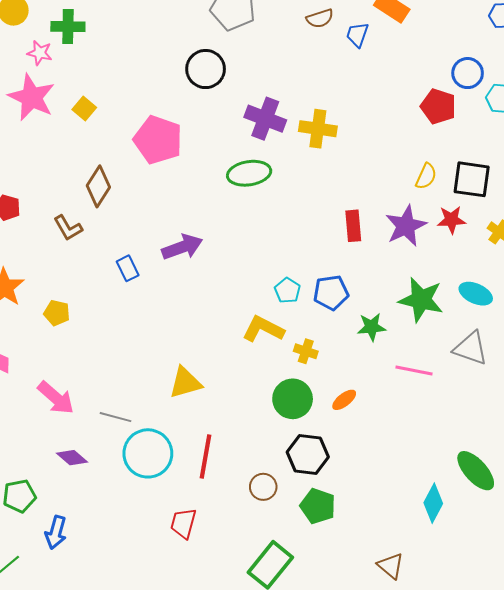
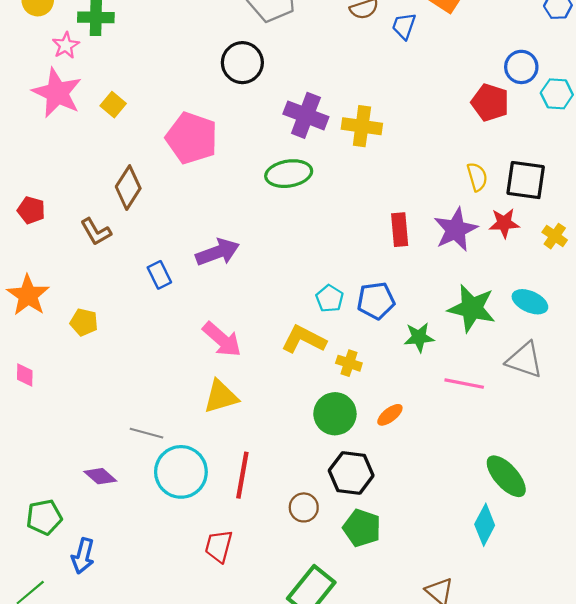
pink star: (40, 53) -> (66, 45), turned 30
yellow semicircle: (426, 176) -> (477, 177), turned -40
pink arrow: (56, 398) -> (222, 339), moved
green ellipse: (476, 471) -> (506, 476), moved

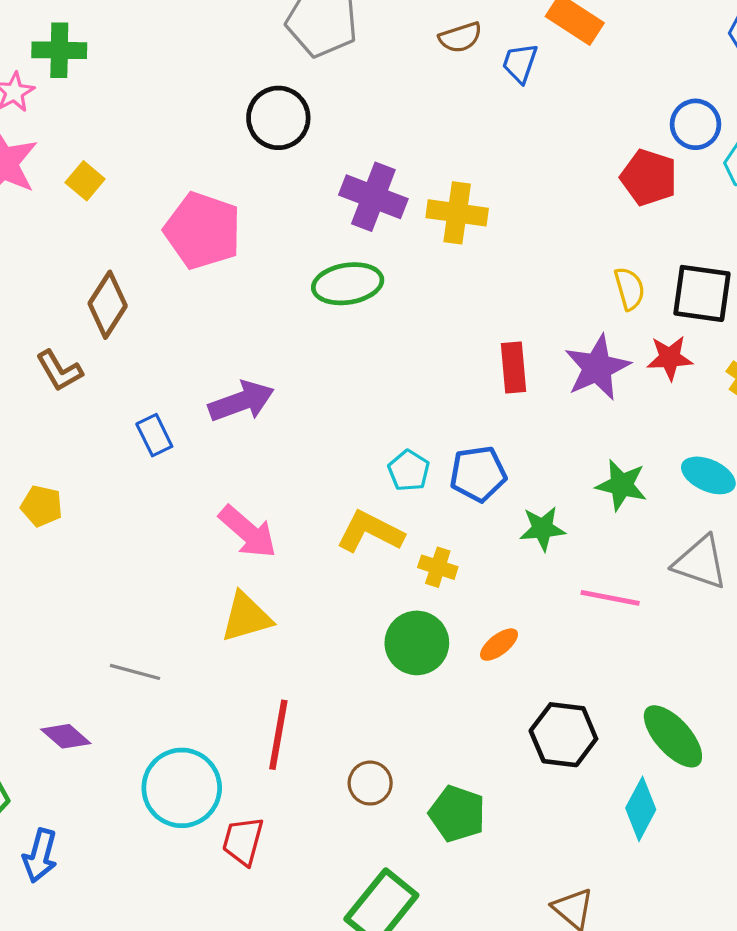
green star: (472, 308) -> (621, 485), size x0.7
cyan circle: (181, 472) -> (182, 788), moved
black hexagon: (351, 473) -> (563, 735), moved

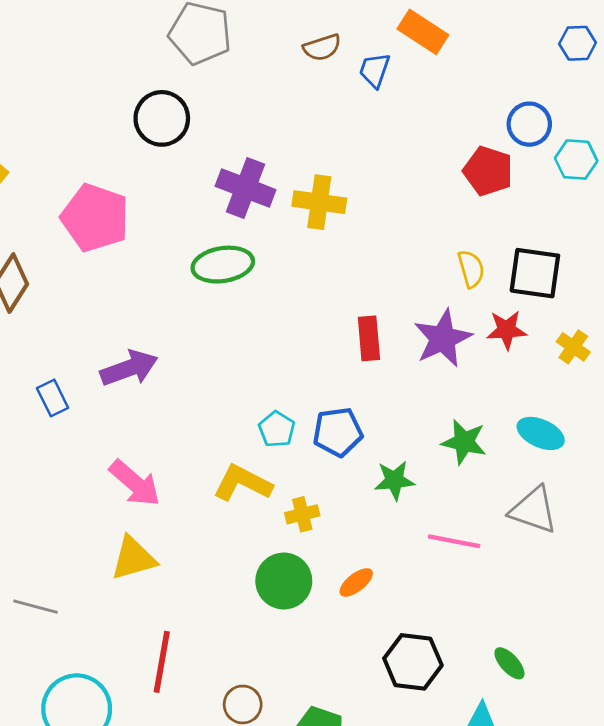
yellow cross: (438, 567) -> (302, 514), turned -32
green ellipse: (673, 736) -> (509, 663), size x0.6

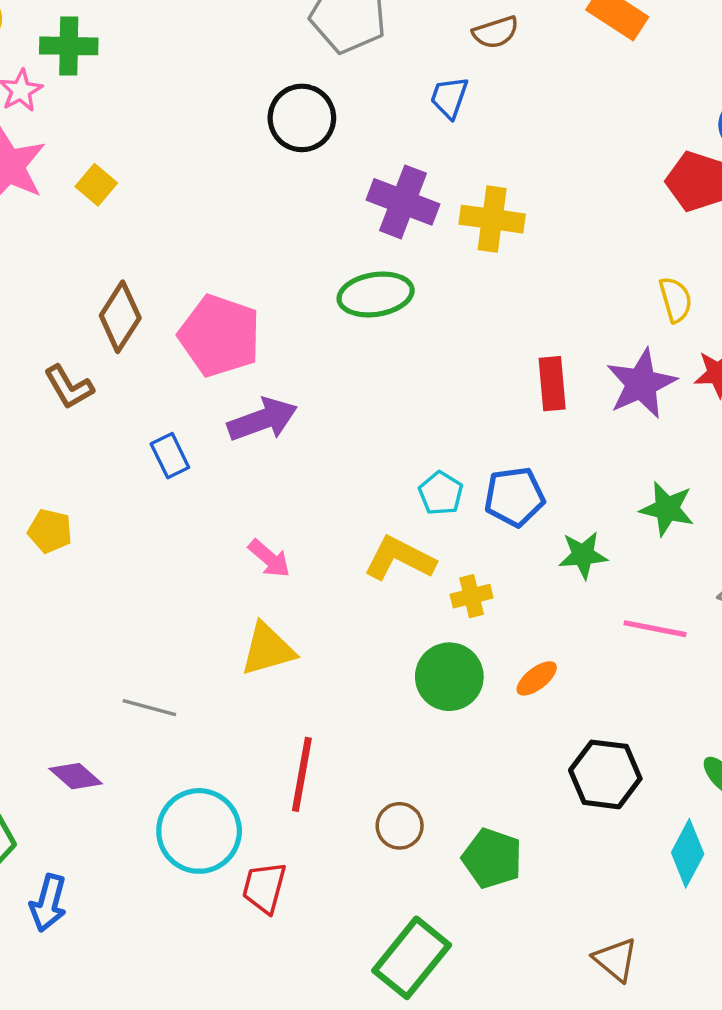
blue trapezoid: (375, 70) -> (449, 97), moved
pink pentagon: (95, 218) -> (220, 336), moved
pink arrow: (135, 483) -> (269, 558), size x0.7

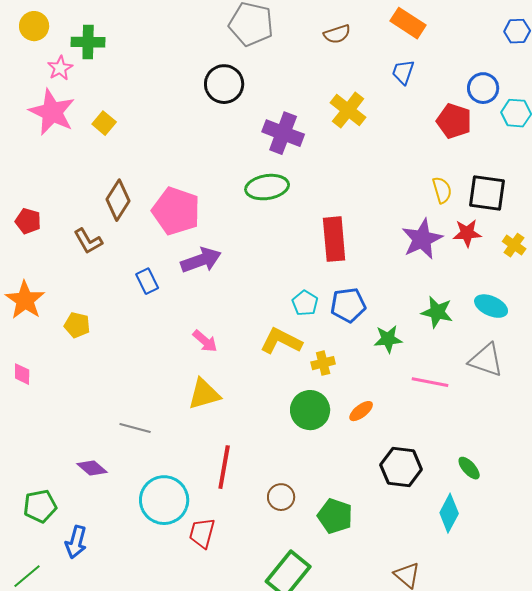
blue trapezoid: (449, 97) -> (403, 72), moved
yellow cross: (492, 219) -> (348, 110), moved, turned 30
red rectangle: (552, 384) -> (334, 239), moved, size x1.4

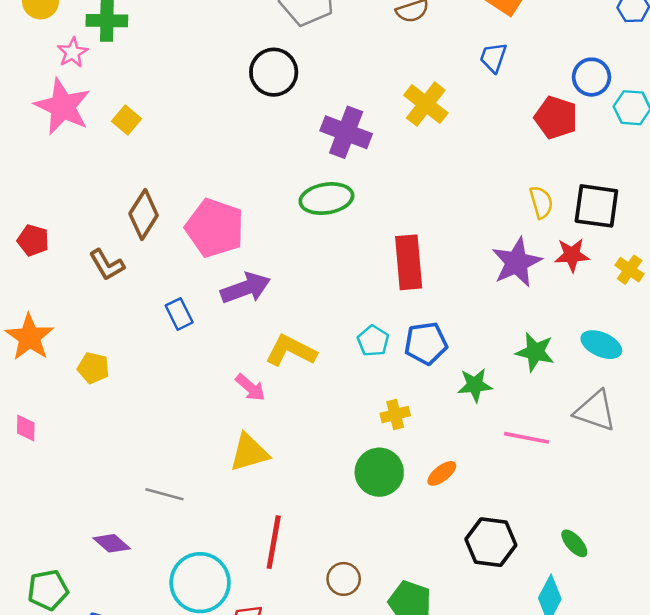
yellow L-shape: (281, 341) -> (291, 351), moved

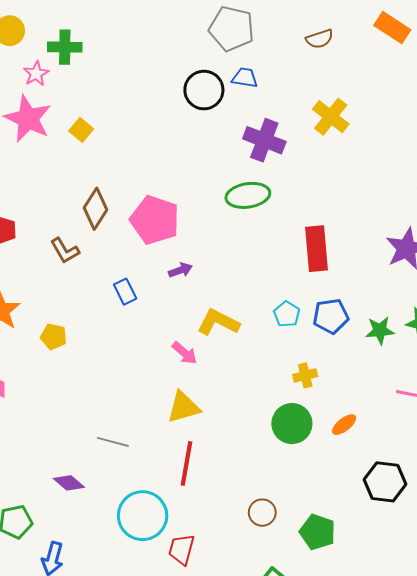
blue trapezoid: (493, 57) -> (245, 78), moved, turned 80
purple arrow: (245, 288) -> (180, 270), size x0.6
green star: (475, 385) -> (380, 330), moved
red line: (274, 542) -> (187, 463), moved

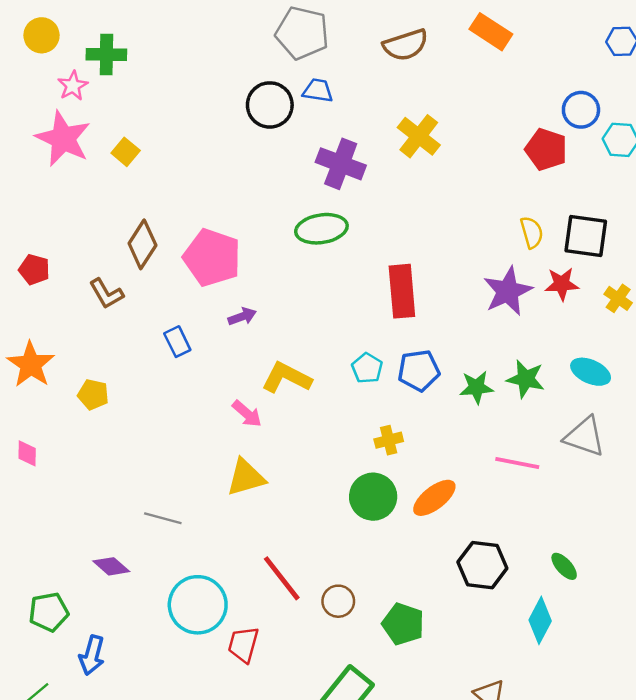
brown semicircle: (320, 39) -> (406, 45), size x1.4
orange ellipse: (344, 425) -> (434, 498), size x1.5
red line: (187, 463) -> (282, 578), moved, turned -48

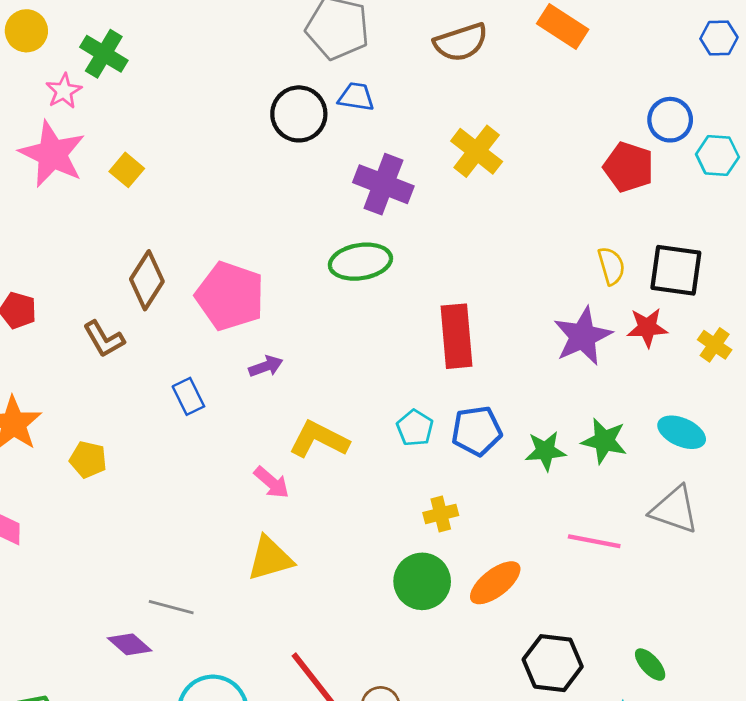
green cross: (106, 55) -> (104, 54), turned 30
purple diamond: (111, 566) -> (130, 644), moved

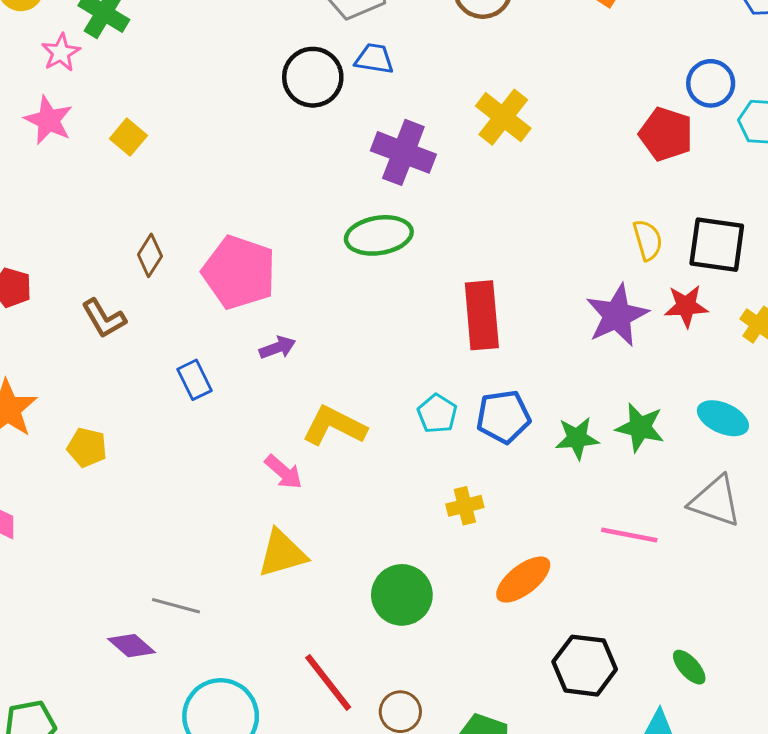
pink star: (52, 154) -> (49, 120), size x0.7
brown diamond: (147, 280) -> (150, 255), size x0.7
green circle: (422, 581) -> (402, 595), moved

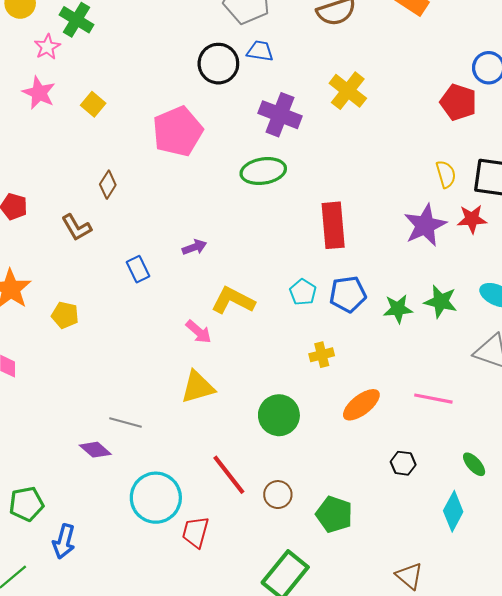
pink pentagon: (239, 272) -> (178, 131), moved, turned 30
pink line: (629, 535) -> (433, 399), moved
black hexagon: (585, 666) -> (403, 463), size x0.6

